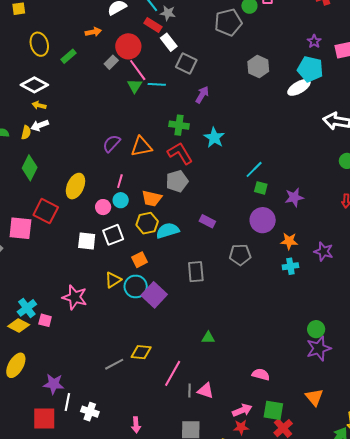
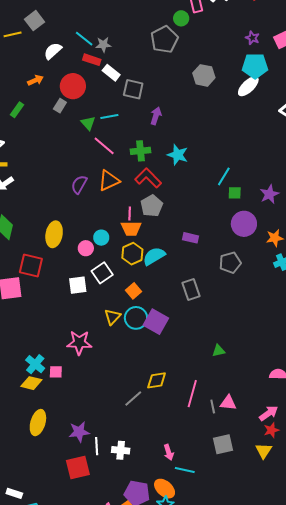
pink line: (138, 70) -> (104, 146), moved
pink line: (120, 181) -> (130, 214), moved

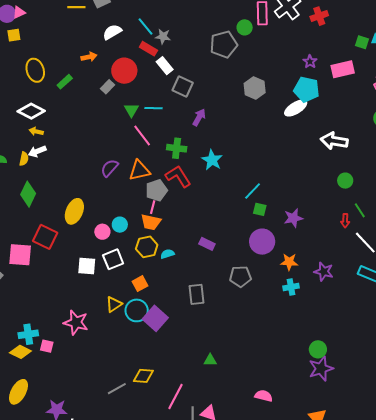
gray pentagon: (152, 206) -> (156, 190), moved
cyan semicircle: (154, 256) -> (167, 254), size x0.6
cyan cross: (35, 364) -> (28, 334), turned 30

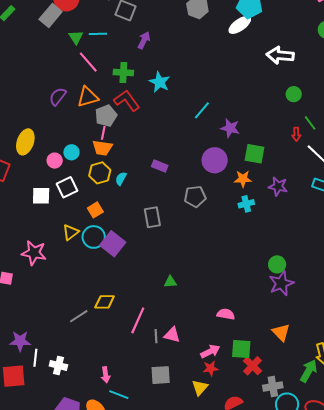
gray rectangle: (107, 87) -> (51, 16), size x1.6
green square: (260, 209) -> (255, 154), moved, size x1.5
purple star: (293, 218) -> (230, 128), moved, turned 30
cyan semicircle: (167, 254) -> (121, 179), turned -40

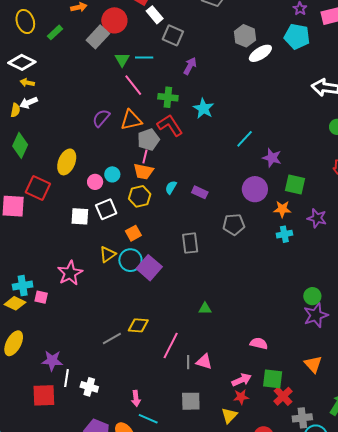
white ellipse: (240, 25) -> (260, 53), moved
cyan semicircle: (121, 179) -> (171, 187), moved
pink star: (34, 253) -> (70, 273), turned 30

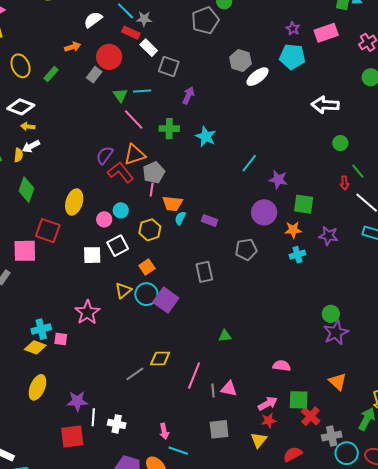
gray rectangle: (98, 37) -> (94, 75), size x0.7
red L-shape: (170, 125) -> (121, 172), moved
orange trapezoid: (143, 171) -> (172, 204), moved

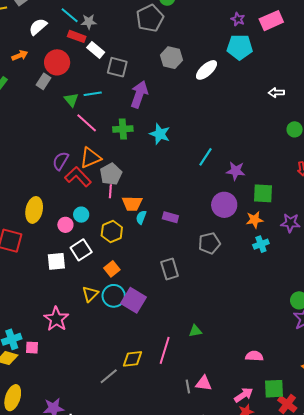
gray hexagon: (241, 61) -> (171, 58), moved
purple arrow: (188, 95) -> (139, 94), size x1.5
white arrow: (325, 105) -> (276, 93), size x0.6
pink line: (194, 376) -> (165, 350), moved

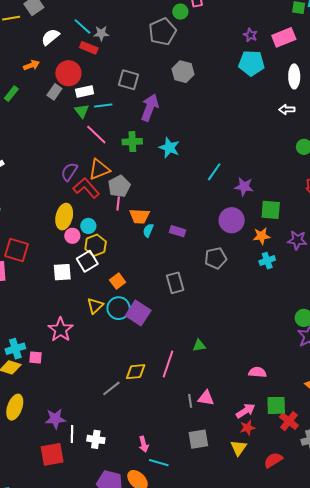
white rectangle: (96, 50) -> (85, 92), moved, turned -54
white ellipse: (207, 70) -> (294, 76), moved, turned -50
yellow ellipse: (34, 210) -> (64, 217), moved
yellow hexagon: (112, 231) -> (96, 245), moved

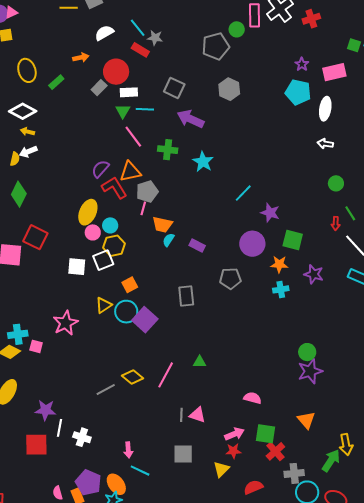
white ellipse: (294, 76) -> (325, 109), moved
purple arrow: (150, 108) -> (190, 119), turned -96
yellow diamond: (136, 372) -> (132, 377), turned 35

